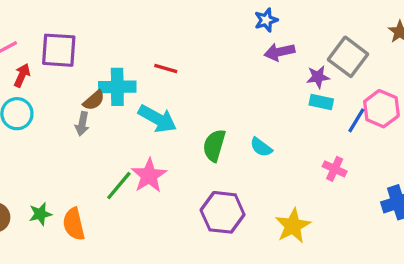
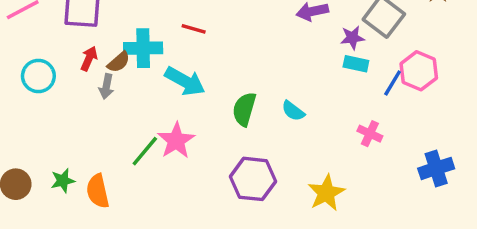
red arrow: (22, 75) -> (89, 59), moved

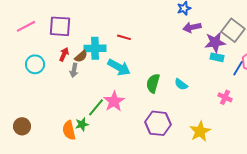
purple star: (352, 38) -> (215, 42), size x1.5
green star: (63, 181) -> (82, 124), moved

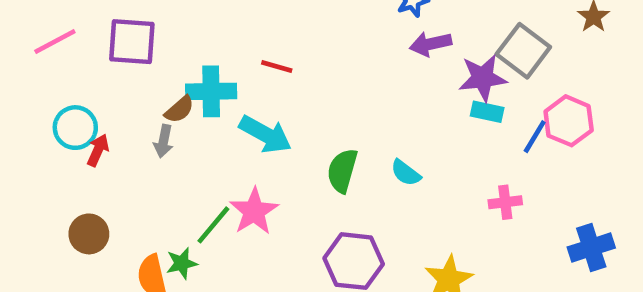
red arrow: (64, 54) -> (98, 150), moved
pink cross: (225, 97) -> (505, 202), turned -32
brown circle: (22, 126) -> (89, 234), moved

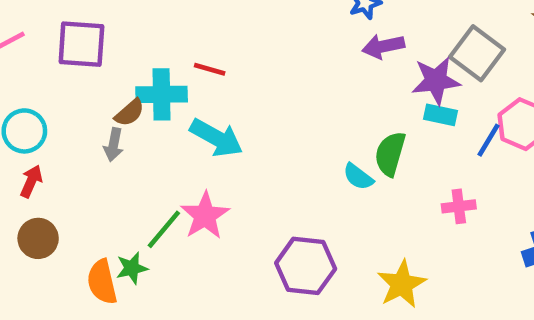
red line: (277, 66) -> (210, 69), moved
red arrow: (98, 150) -> (31, 181), moved
green semicircle: (342, 171) -> (390, 154), moved

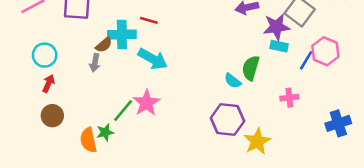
purple hexagon: (306, 266) -> (228, 120), moved

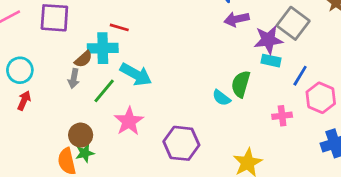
red line: (149, 20) -> (119, 27), moved
pink hexagon: (325, 51) -> (321, 98), moved
green line: (123, 110) -> (104, 91), moved
brown circle: (52, 116) -> (81, 135), moved
purple hexagon: (228, 120) -> (181, 143), moved

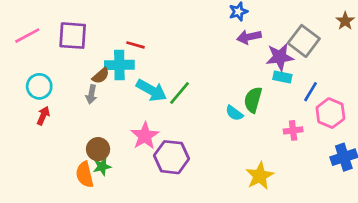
green line: (104, 91) -> (180, 93), moved
purple hexagon: (181, 143) -> (171, 157), moved

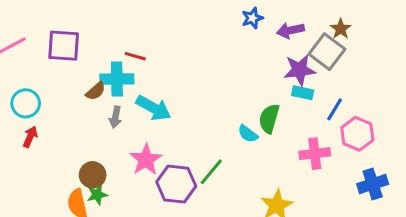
brown star: (345, 21) -> (341, 29), moved
purple arrow: (249, 37) -> (290, 30), moved
green line: (180, 93) -> (211, 172), moved
gray arrow: (91, 94) -> (115, 117), moved
pink cross: (293, 130) -> (315, 154), size x1.4

